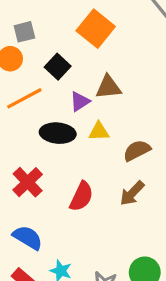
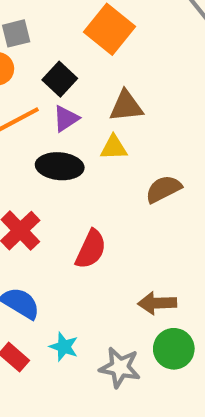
purple triangle: (80, 101) -> (66, 119), moved
yellow triangle: (99, 132) -> (114, 148), moved
brown arrow: (132, 193) -> (157, 303), moved, turned 44

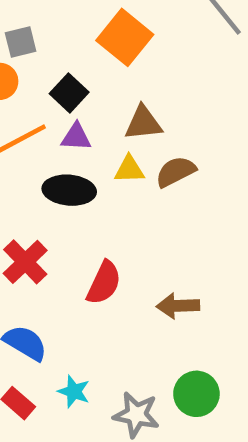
purple triangle: (66, 119) -> (76, 137), turned 36
brown semicircle: (163, 189) -> (176, 172), moved
brown arrow: (157, 303) -> (178, 306), moved

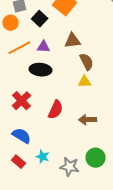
black square: (69, 93) -> (40, 19), moved
yellow triangle: (129, 169) -> (85, 82), moved
brown semicircle: (176, 172) -> (87, 62), turned 90

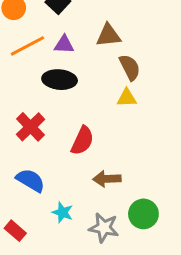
brown arrow: (88, 120) -> (107, 179), moved
red rectangle: (19, 162) -> (15, 231), moved

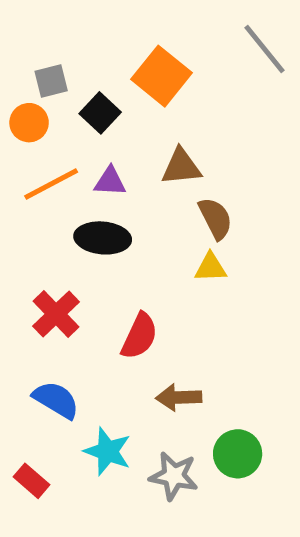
cyan star: (63, 212) -> (108, 451), size x1.4

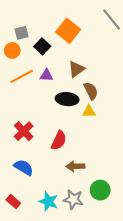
brown triangle: (181, 167) -> (76, 69), turned -30
black ellipse: (103, 238) -> (67, 99), moved
cyan star: (108, 451) -> (48, 201), moved

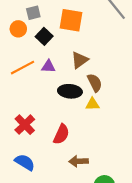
orange square: (68, 31) -> (71, 20), turned -30
gray square: (22, 33) -> (33, 13), moved
orange circle: (12, 50) -> (18, 29), moved

